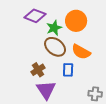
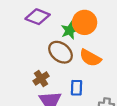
green star: (54, 28) -> (70, 30), moved
blue rectangle: (68, 70) -> (77, 88), moved

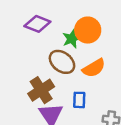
orange semicircle: (90, 58) -> (94, 68), turned -60
brown cross: (41, 79) -> (41, 90), size x1.5

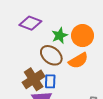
orange circle: (88, 30) -> (83, 36), moved
blue rectangle: (79, 100) -> (50, 81), moved

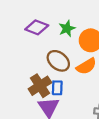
green star: (60, 36) -> (67, 28), moved

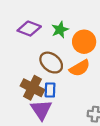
brown cross: (40, 86) -> (32, 88), turned -30

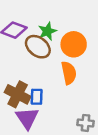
brown ellipse: (51, 63) -> (38, 47), moved
orange semicircle: (80, 68) -> (69, 73), turned -70

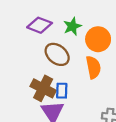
brown ellipse: (38, 47) -> (57, 54), moved

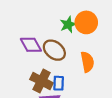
purple diamond: (40, 25) -> (31, 45), moved, turned 40
orange circle: (98, 39) -> (86, 22), moved

